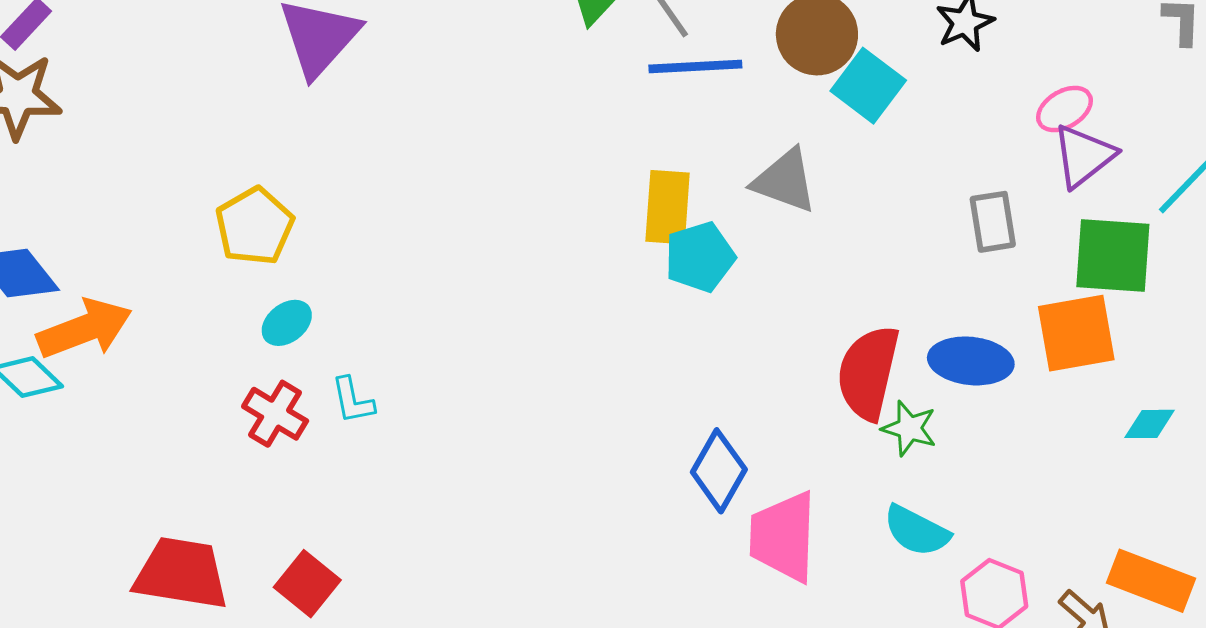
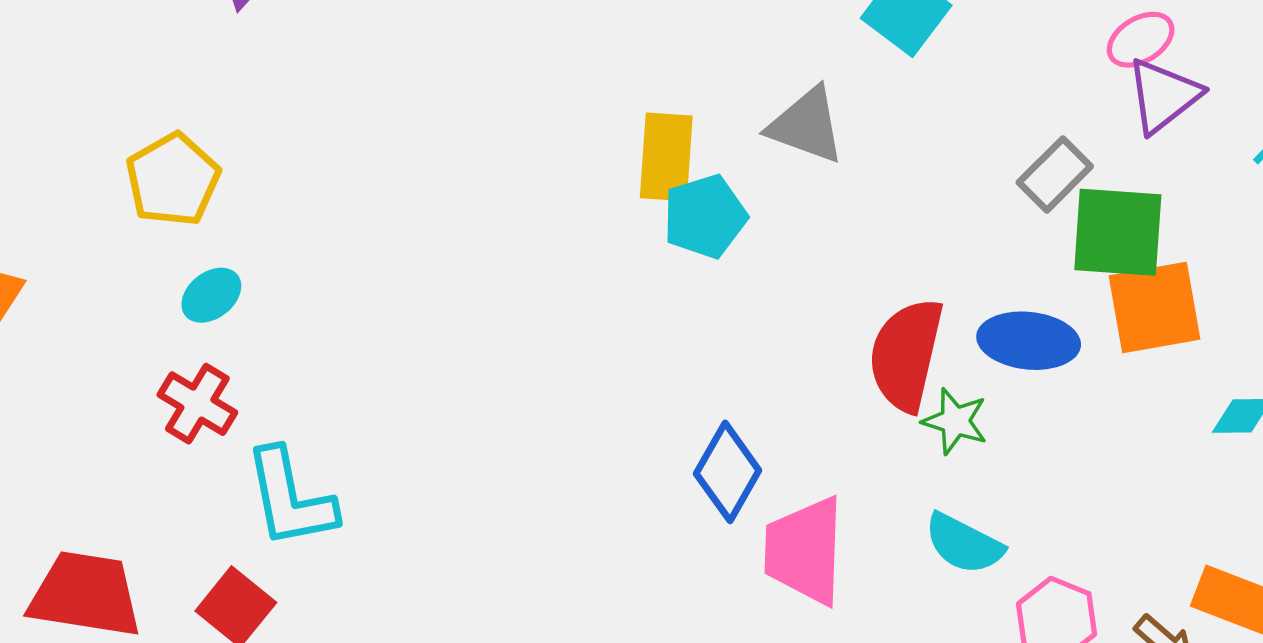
gray rectangle: (993, 222) -> (1055, 174), turned 54
green square: (1113, 255) -> (1118, 232), moved
cyan L-shape: (353, 401) -> (290, 498), moved, size x1.8

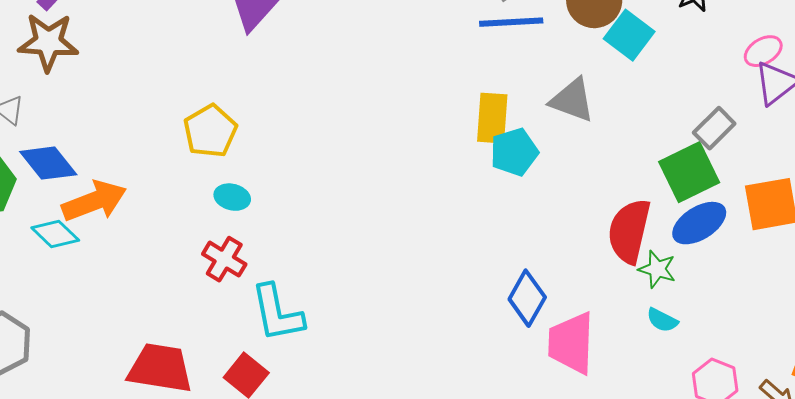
green square: (1118, 232) -> (689, 172), moved, turned -30
cyan ellipse: (211, 295) -> (232, 197), turned 52
blue ellipse: (1029, 341) -> (699, 223), turned -38
cyan semicircle: (964, 544) -> (662, 320), moved, size x0.7

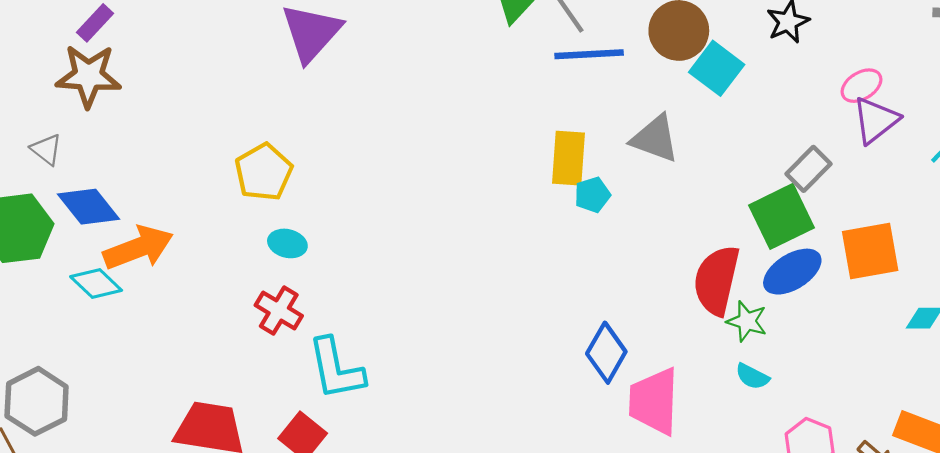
cyan pentagon: (514, 152) -> (592, 195), size x0.7

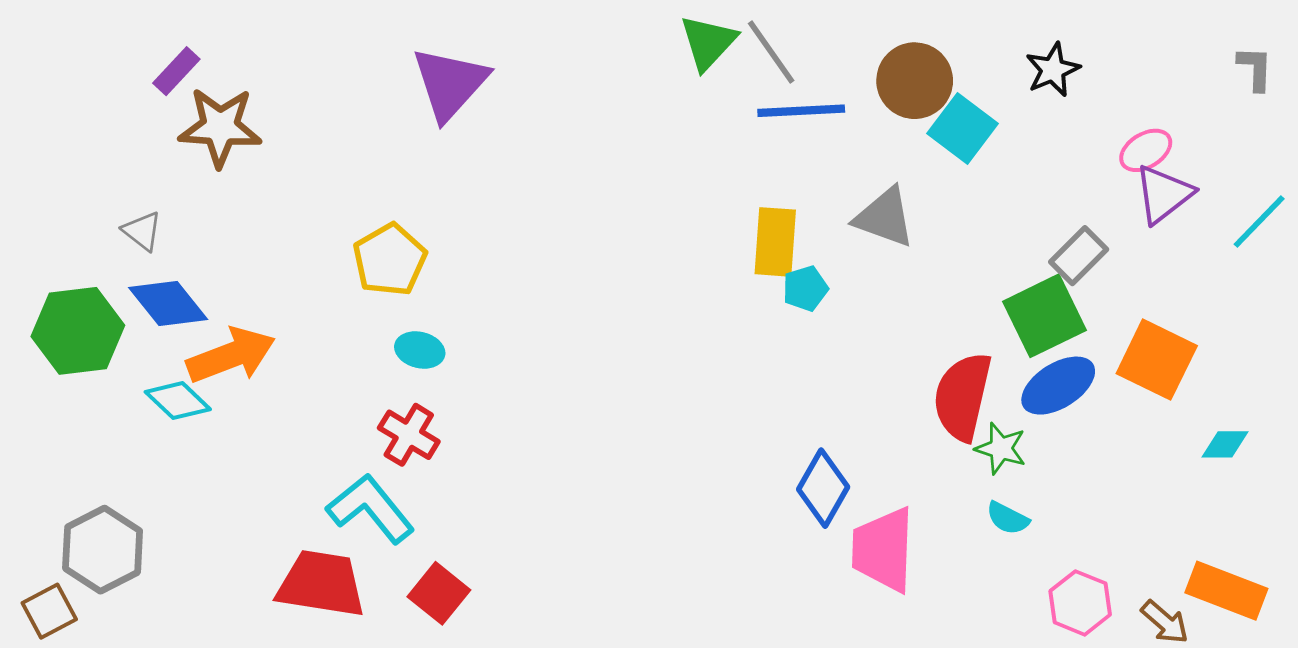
brown star: (89, 76) -> (220, 127), moved
gray triangle: (46, 149) -> (142, 231), moved
orange square: (870, 251) -> (1157, 360), turned 36
cyan L-shape: (336, 369) -> (371, 509), moved, turned 152

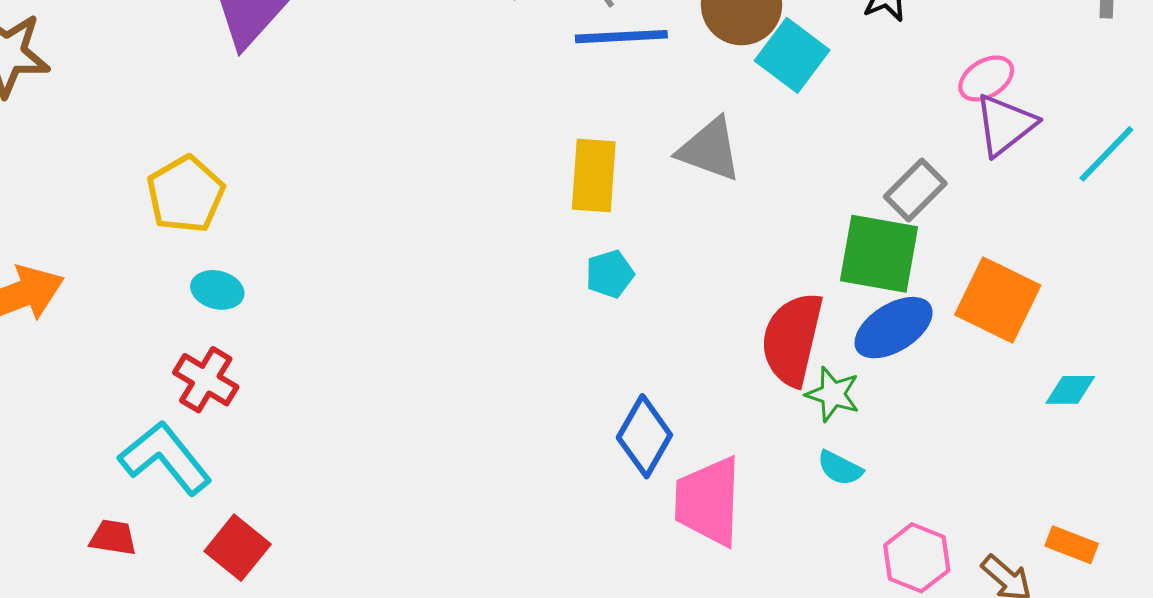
cyan pentagon: (805, 288) -> (610, 274), moved
green square: (1045, 316) -> (879, 254), turned 36
red trapezoid: (321, 584) -> (113, 538), size x0.5
orange rectangle: (1226, 591) -> (1072, 545), size x0.6

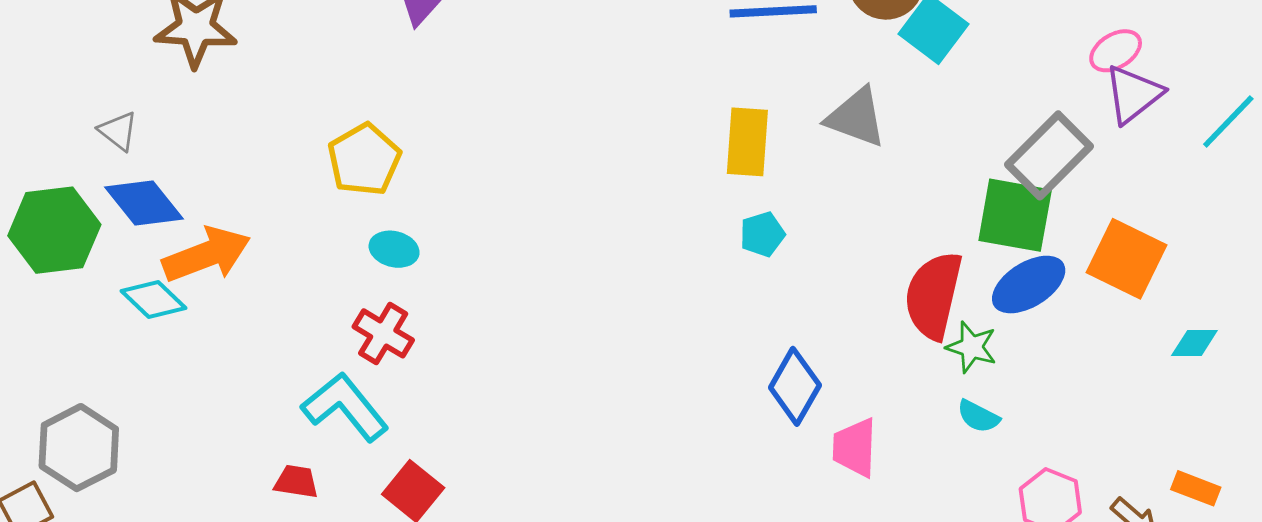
gray rectangle: (915, 190) -> (1049, 155), size x1.5
pink trapezoid: (708, 501) -> (855, 448), size x0.7

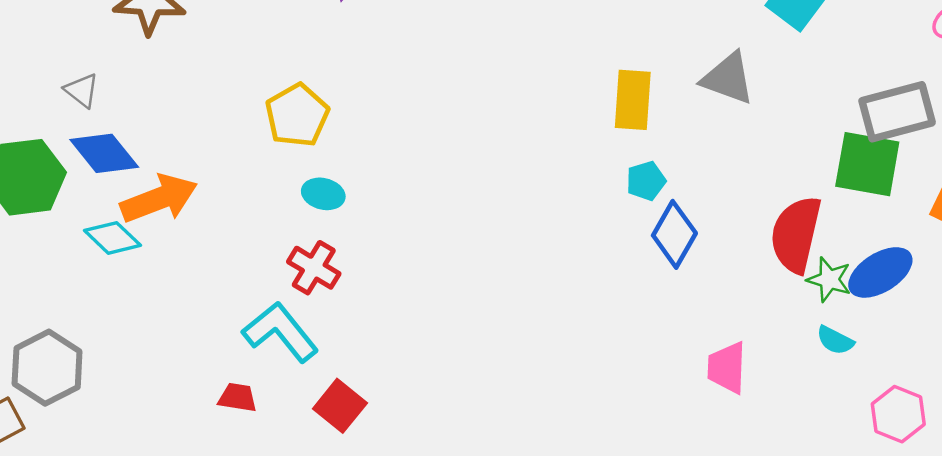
gray rectangle: (1049, 155) -> (897, 112), turned 30
blue ellipse: (1029, 285) -> (880, 272), moved
blue diamond: (795, 386) -> (674, 234), moved

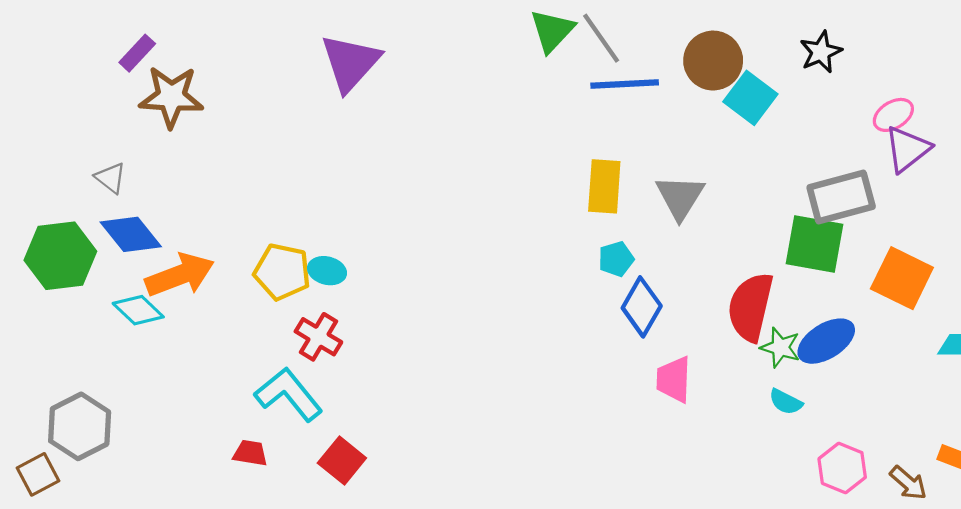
gray triangle: (728, 78) -> (680, 197), moved, turned 42
yellow pentagon: (297, 115) -> (282, 272), moved, turned -30
pink trapezoid: (727, 368) -> (674, 379), moved

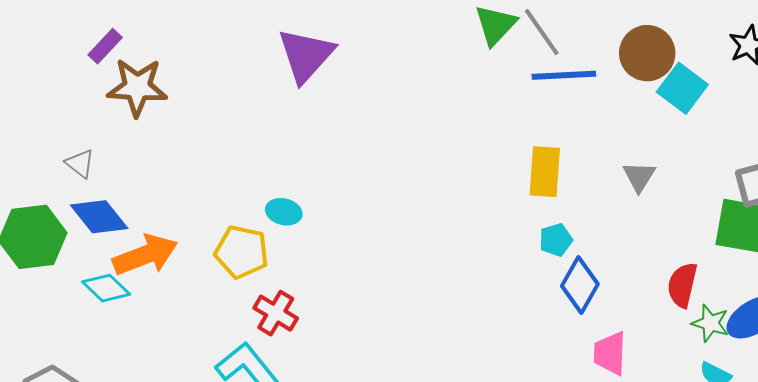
gray triangle: (680, 197) -> (639, 177), moved, size x0.7
cyan ellipse: (327, 271) -> (284, 212), moved
red semicircle: (750, 307) -> (682, 285), size x0.7

